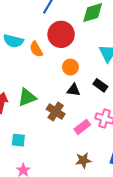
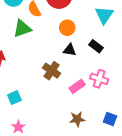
green triangle: (27, 97) -> (22, 29), moved
cyan square: (18, 140) -> (14, 98), turned -32

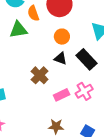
black rectangle: (96, 46) -> (87, 59), size x1.5
pink cross: (99, 79) -> (84, 91), turned 30

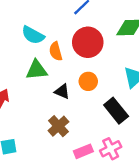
black triangle: (60, 59) -> (62, 91), moved

